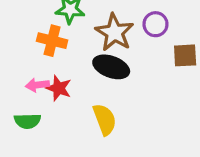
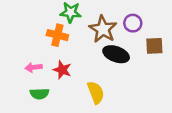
black ellipse: (111, 67) -> (116, 54), moved
pink arrow: (37, 85) -> (34, 67), moved

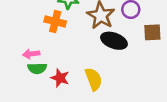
red star: (62, 70) -> (60, 78), moved
green semicircle: (39, 94) -> (37, 68), moved

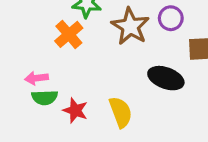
orange cross: (55, 22) -> (69, 34), turned 35
black ellipse: (114, 41) -> (166, 78), moved

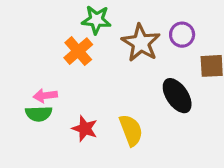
black ellipse: (166, 78) -> (177, 96), turned 36
green semicircle: (45, 97) -> (39, 114), moved

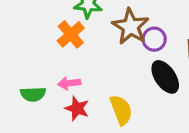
purple circle: (182, 35) -> (154, 39), moved
pink arrow: (45, 96) -> (69, 83), moved

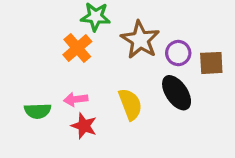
purple circle: (154, 39) -> (178, 53), moved
yellow semicircle: (121, 110) -> (130, 104), moved

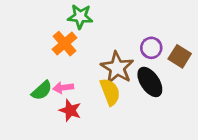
brown star: (140, 40) -> (117, 68), moved
brown square: (211, 63) -> (180, 56), turned 35
green semicircle: (38, 111) -> (42, 90), moved, turned -40

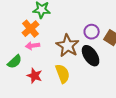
pink arrow: (63, 88) -> (33, 46), moved
yellow semicircle: (110, 92) -> (63, 74), moved

